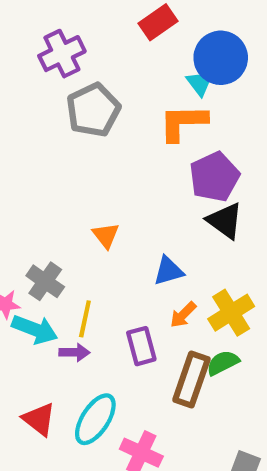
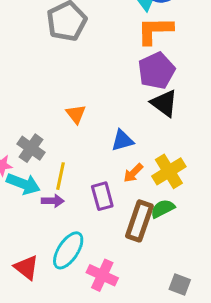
orange L-shape: (183, 123) -> (155, 30), moved
red triangle: (39, 419) -> (26, 267), moved

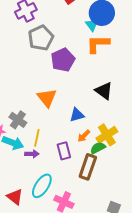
purple pentagon: (156, 71) -> (63, 60), moved
orange triangle: (76, 114) -> (47, 98), size x1.5
green semicircle: (163, 209) -> (98, 148), moved

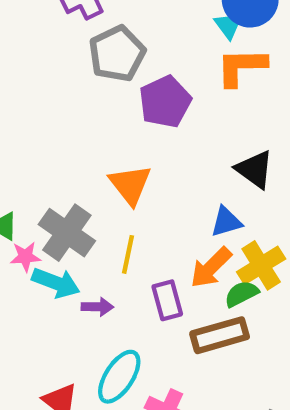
blue triangle: (77, 115) -> (226, 222), moved
gray cross: (18, 120) -> (67, 233), size x1.4
orange arrow: (84, 136) -> (211, 268), size x1.5
yellow line: (37, 138) -> (128, 254), moved
brown rectangle: (88, 167) -> (220, 335), turned 55

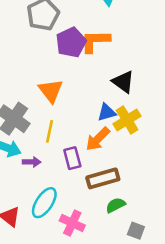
orange L-shape: (241, 67) -> (95, 41), moved
yellow cross: (261, 265) -> (127, 120), moved
green semicircle: (241, 294) -> (116, 205), moved

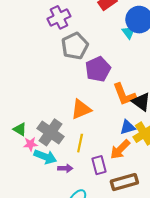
orange L-shape: (95, 41) -> (124, 94), moved, turned -110
orange triangle: (51, 91) -> (81, 109), turned 45

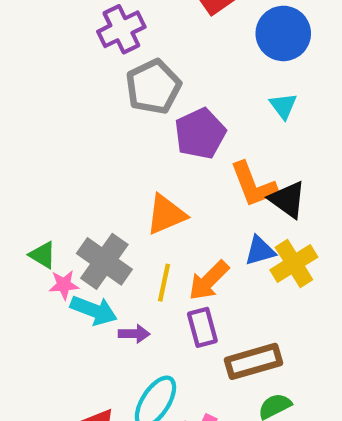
cyan triangle: (129, 32) -> (283, 106), moved
orange arrow: (120, 149) -> (209, 281), moved

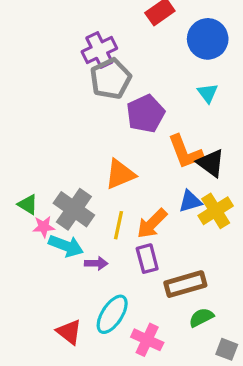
purple cross: (121, 29) -> (99, 50), moved

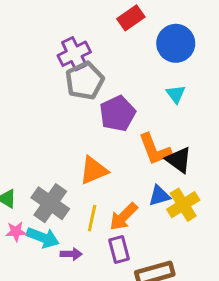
pink star: (44, 227) -> (16, 232), moved

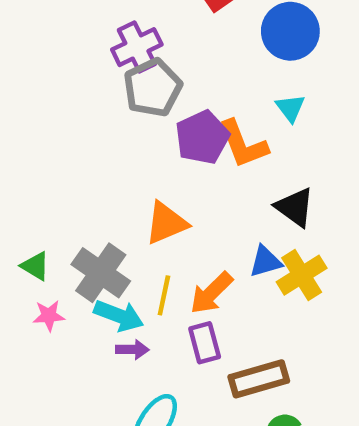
orange L-shape: (155, 149) -> (243, 144), moved
cyan arrow: (43, 238) -> (119, 316), moved

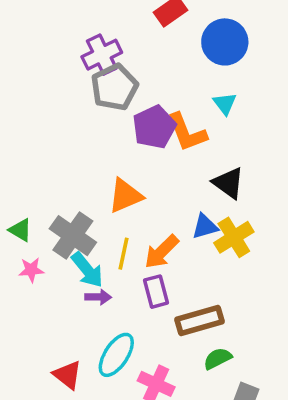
cyan arrow: (119, 316) -> (87, 270), turned 30

